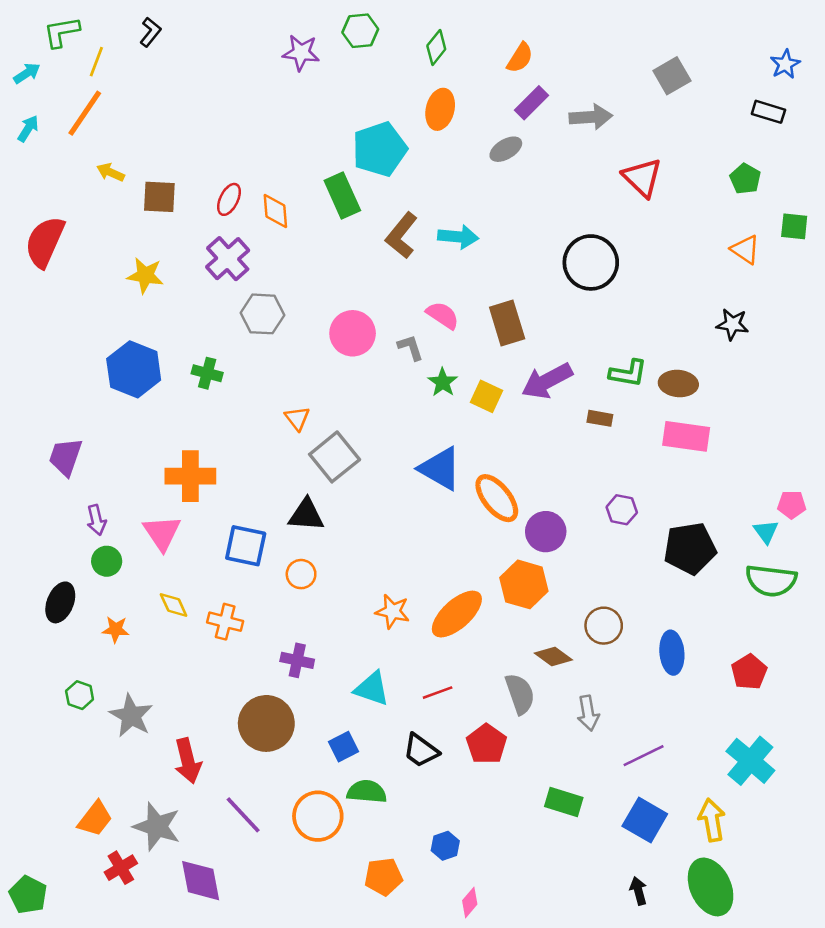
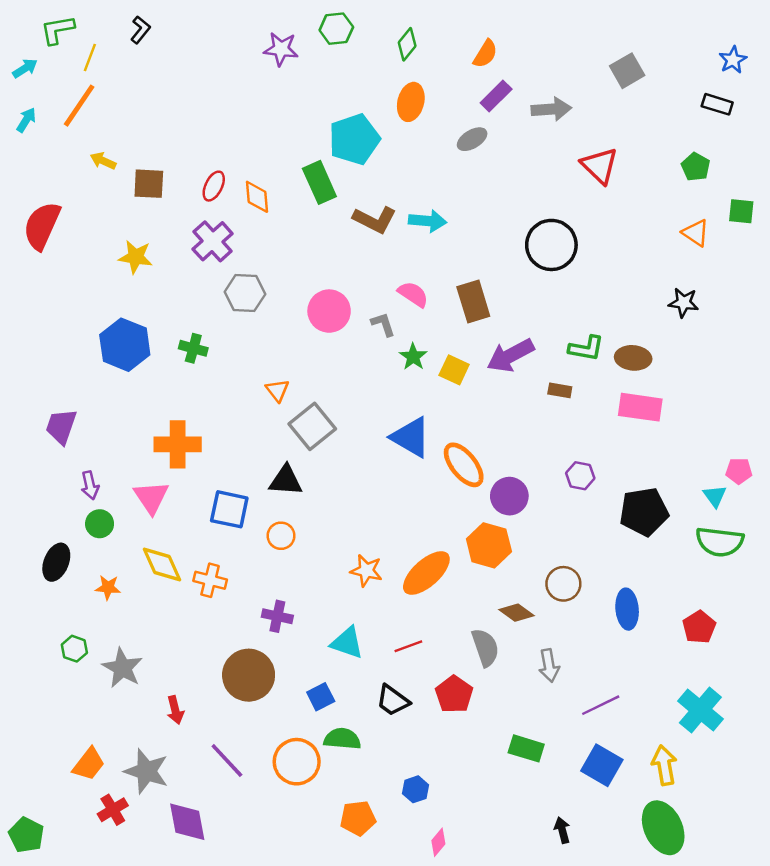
brown L-shape: (402, 235) -> (375, 220), turned -102
yellow diamond: (174, 605) -> (162, 565), size x1.5
red arrow: (188, 761) -> (175, 710), size x0.7
black arrow: (638, 891) -> (562, 830), moved

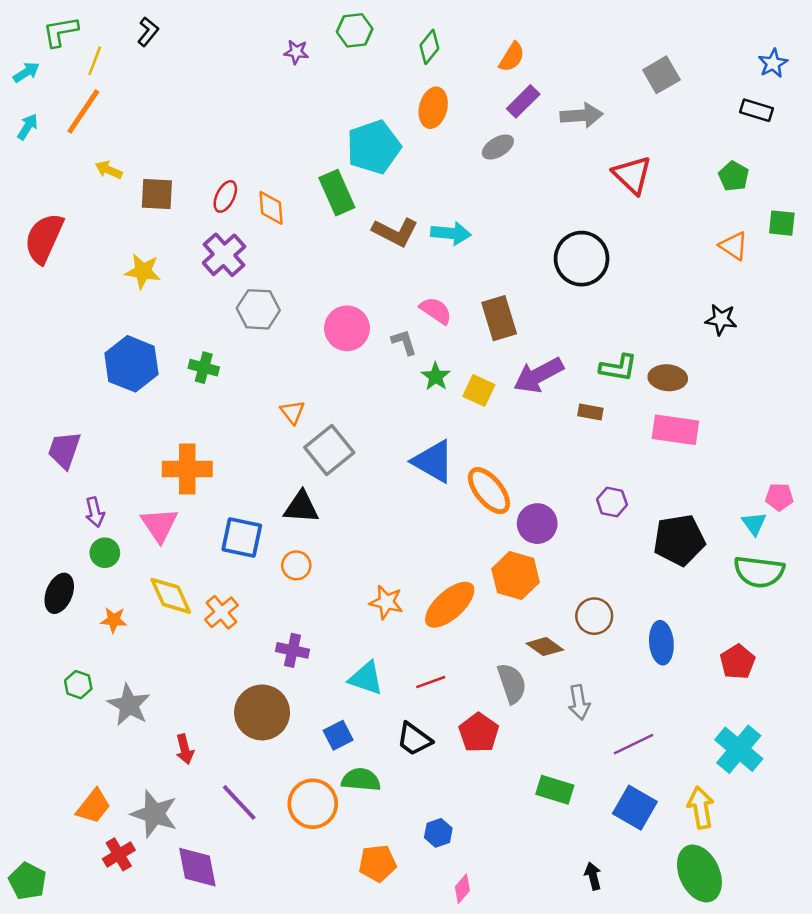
purple star: (281, 49) -> (296, 52), size x0.7
orange cross: (210, 580) -> (221, 612), turned 36

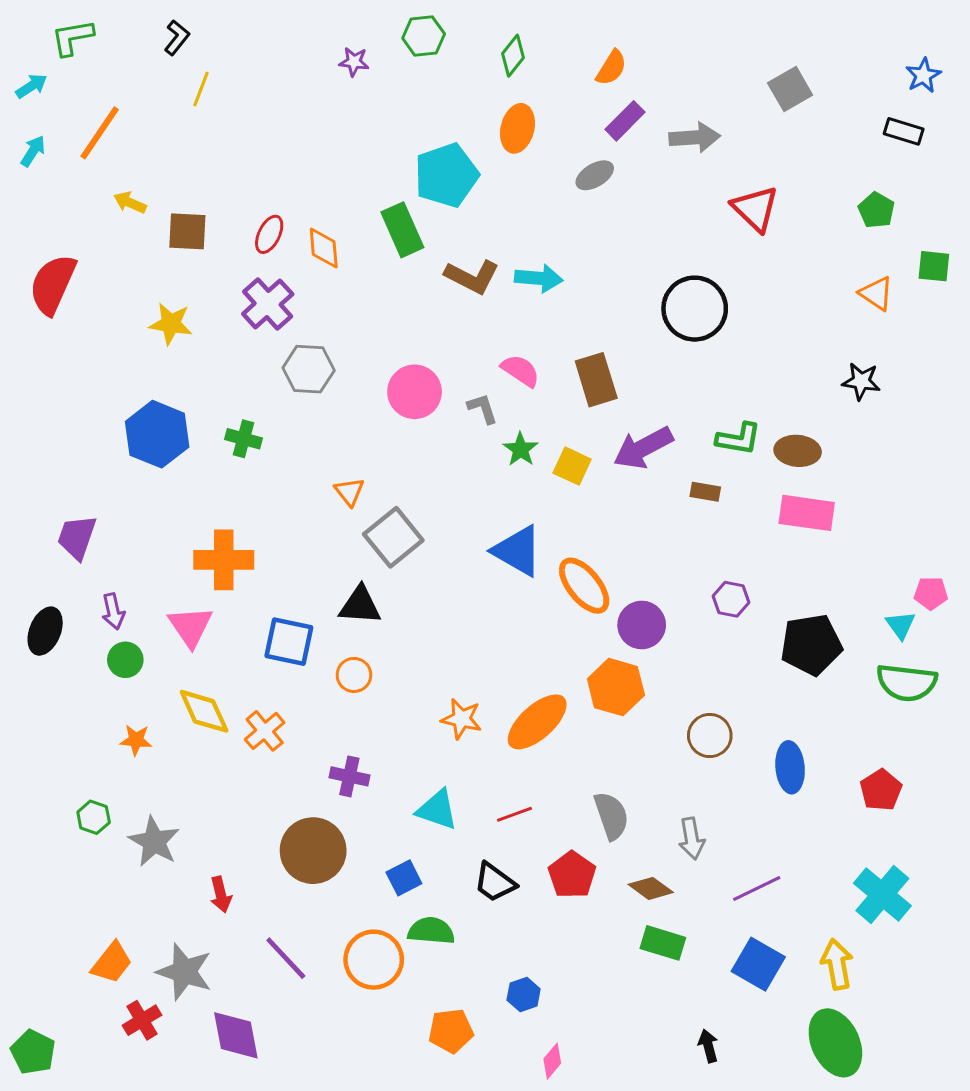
yellow line: (95, 61) -> (201, 89), moved
black ellipse: (59, 593) -> (45, 631), moved
brown diamond: (545, 647) -> (651, 888), moved

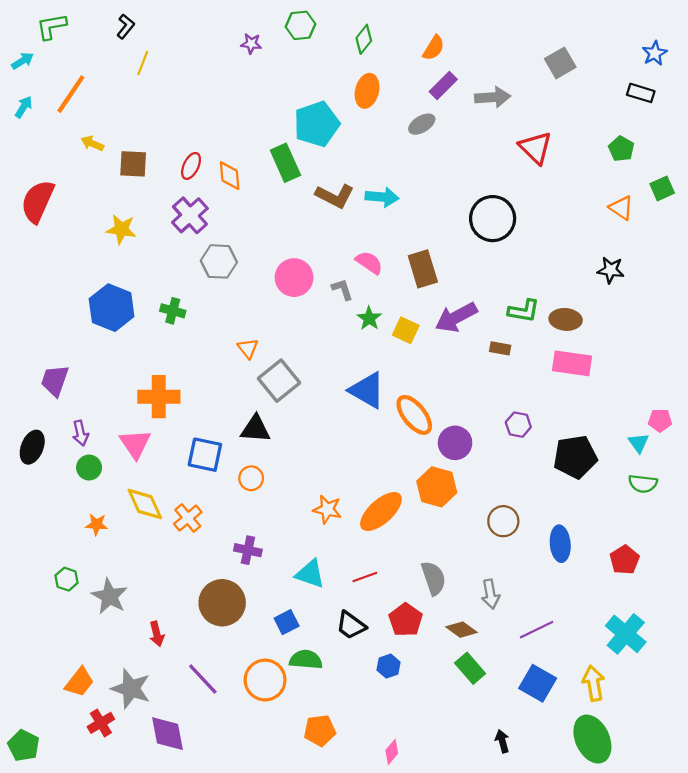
green square: (934, 266) -> (662, 188), turned -30
green semicircle: (907, 683) -> (643, 484), size x0.7
green rectangle: (663, 943) -> (470, 668), turned 32
blue hexagon: (524, 994) -> (388, 666), moved

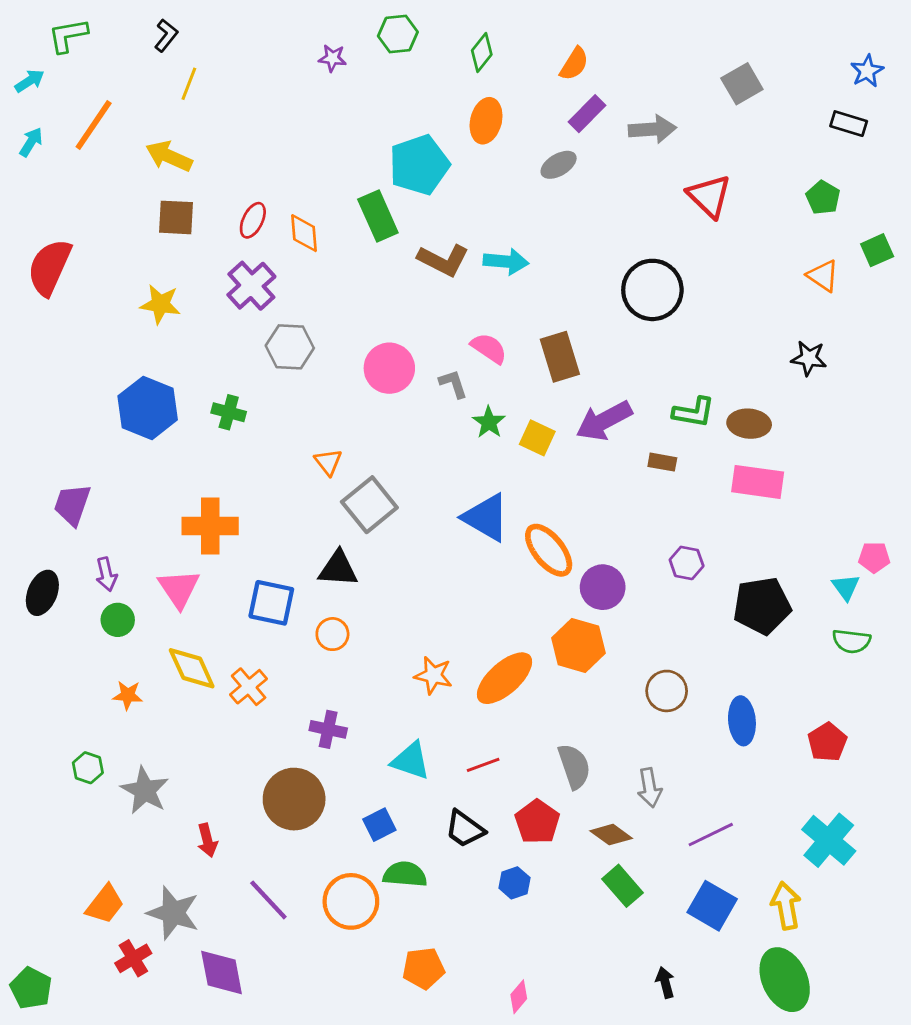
yellow arrow: (92, 143) -> (169, 156), moved, size x1.5

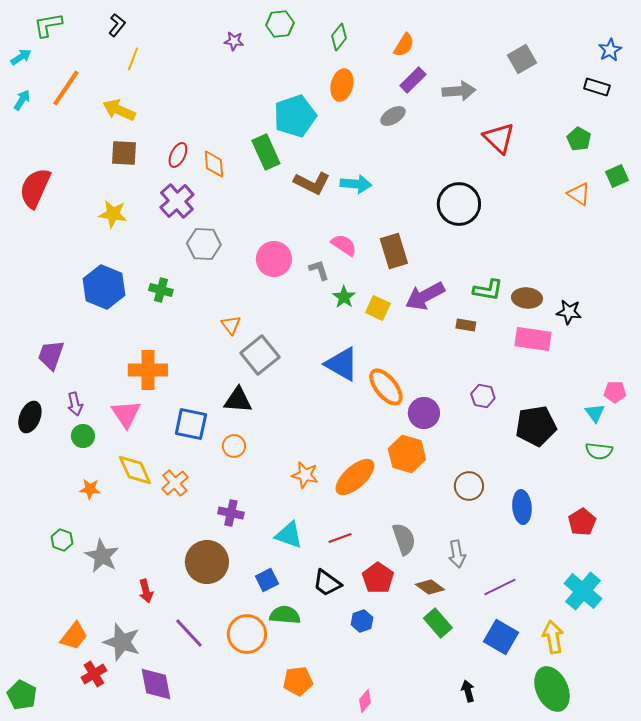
black star: (809, 358) -> (569, 312), moved

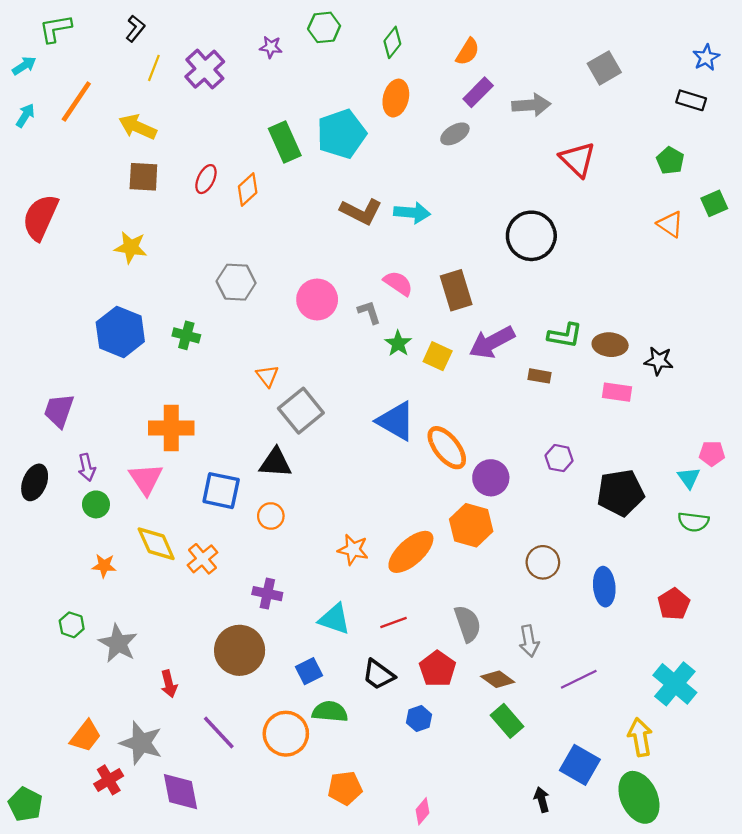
green rectangle: (266, 152) -> (285, 142), moved
orange diamond: (214, 164) -> (248, 189), turned 52
purple cross: (177, 201) -> (205, 69), moved
pink rectangle: (533, 339) -> (617, 392), size x0.7
blue square: (501, 637) -> (580, 765), moved

